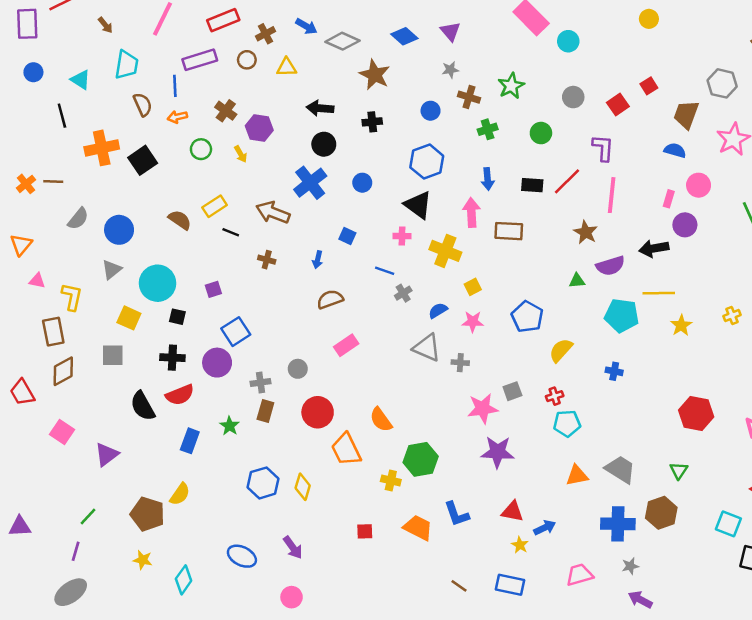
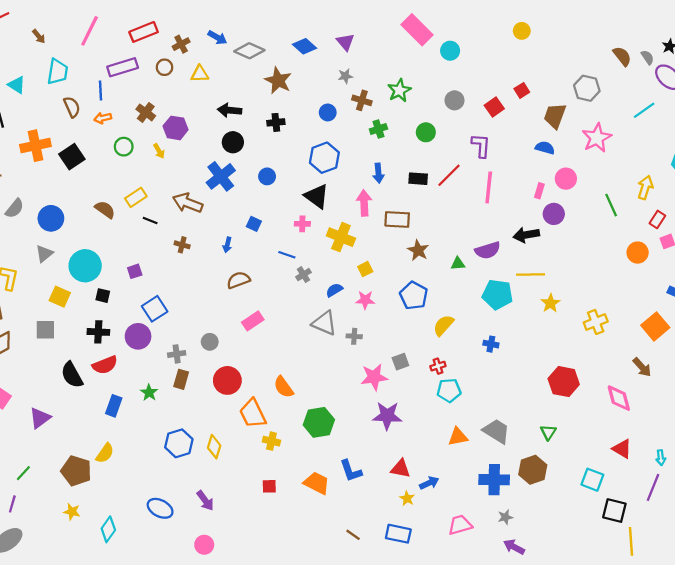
brown star: (586, 232) -> (418, 250), moved
yellow cross: (732, 315) -> (596, 322), moved, size x1.5
yellow cross: (391, 480) -> (271, 441), moved

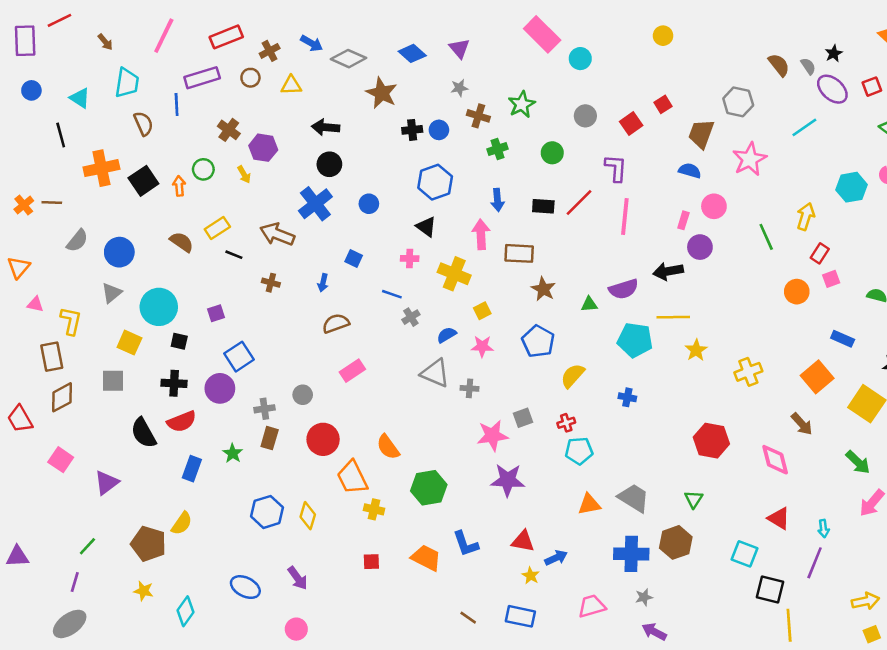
orange arrow: (103, 118) -> (179, 186), moved, turned 98
black cross: (276, 122) -> (412, 130), moved
black triangle: (317, 196) -> (426, 227), size x0.7

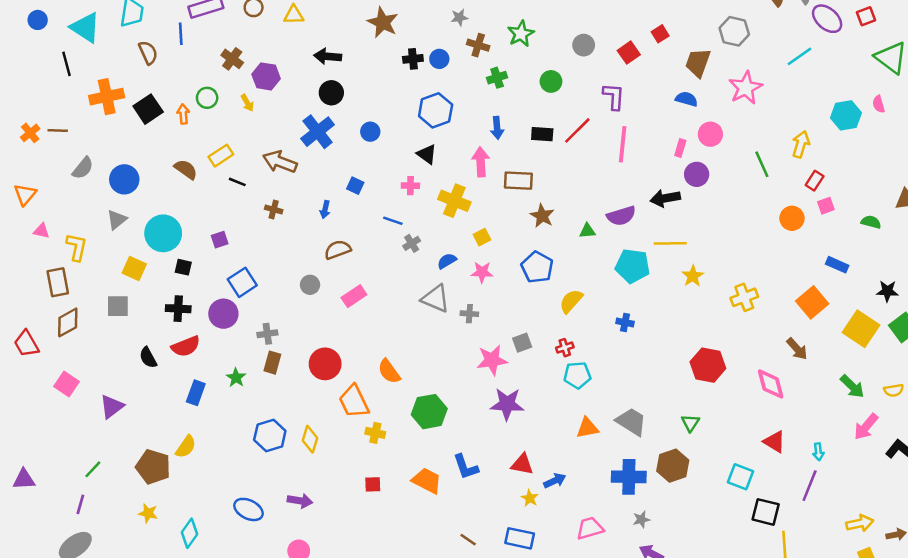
cyan triangle: (80, 98) -> (85, 28), size x1.5
gray circle: (303, 395) -> (310, 285), moved
black semicircle: (143, 433) -> (148, 358), size x0.7
purple arrow: (298, 578) -> (300, 501), turned -45

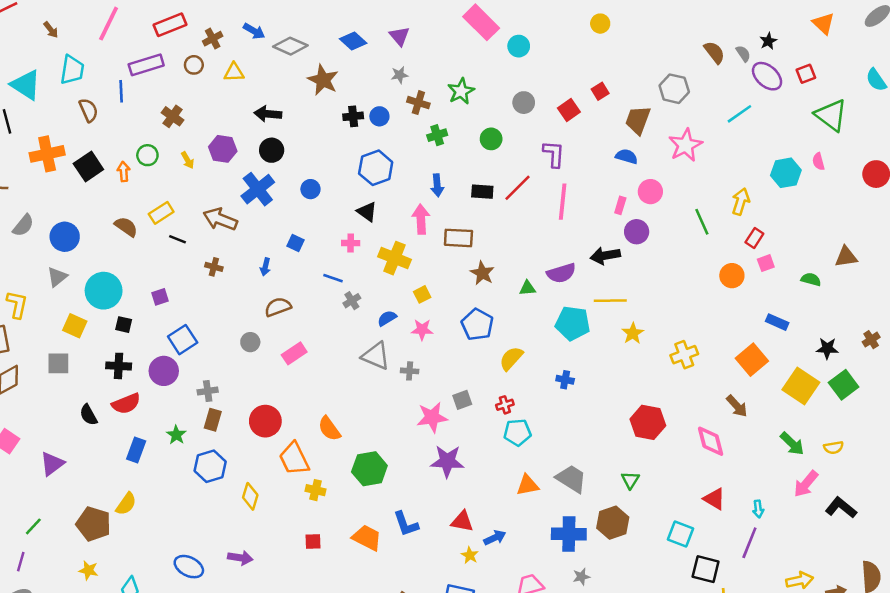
purple hexagon: (266, 76) -> (223, 149), moved
blue hexagon: (270, 435) -> (210, 466), moved

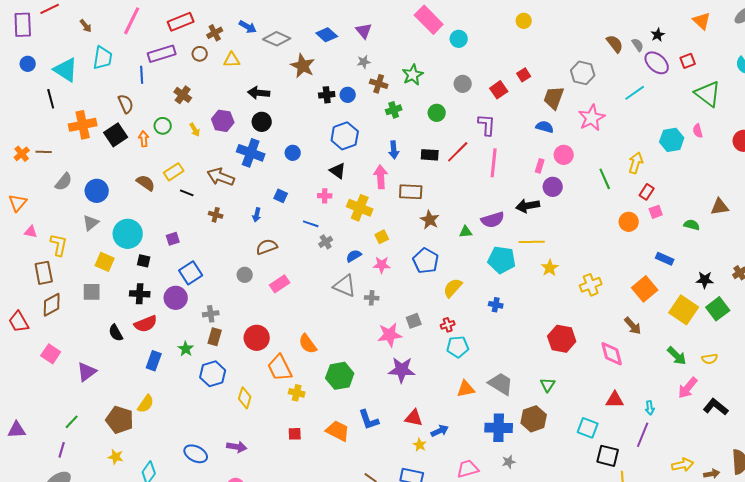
brown semicircle: (88, 110) -> (126, 104), moved
blue cross: (258, 189) -> (251, 153), turned -32
red triangle: (714, 499) -> (615, 400), turned -30

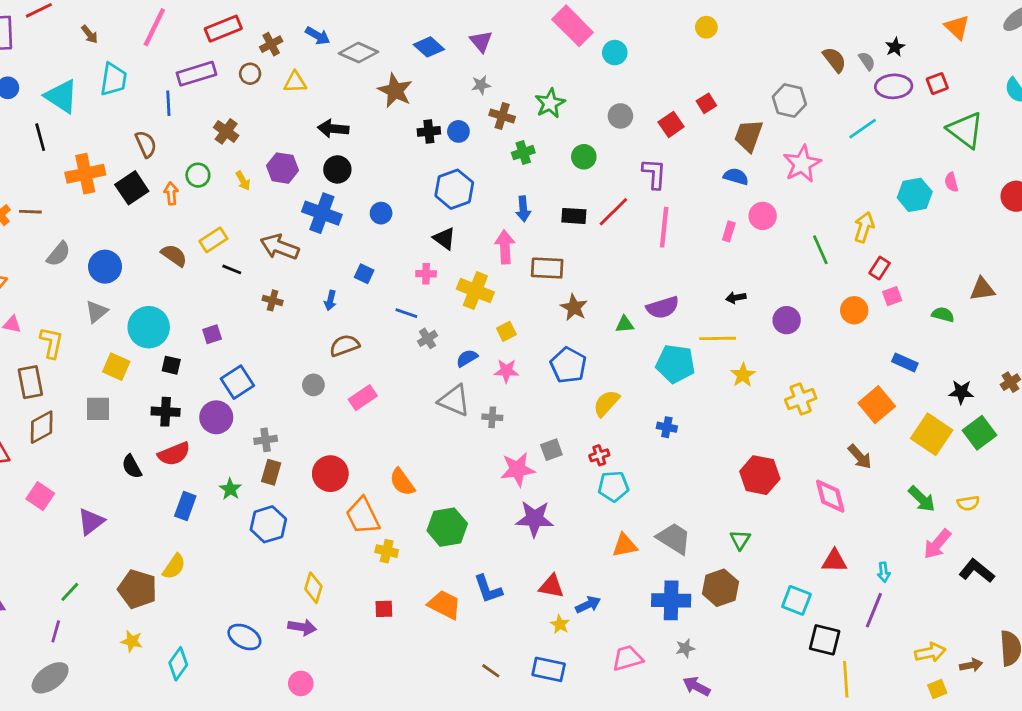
purple ellipse: (657, 63) -> (894, 86), turned -45
purple circle: (553, 187) -> (787, 320), moved
black arrow: (528, 206) -> (736, 298), moved, size x0.6
yellow diamond: (245, 398) -> (313, 588), moved

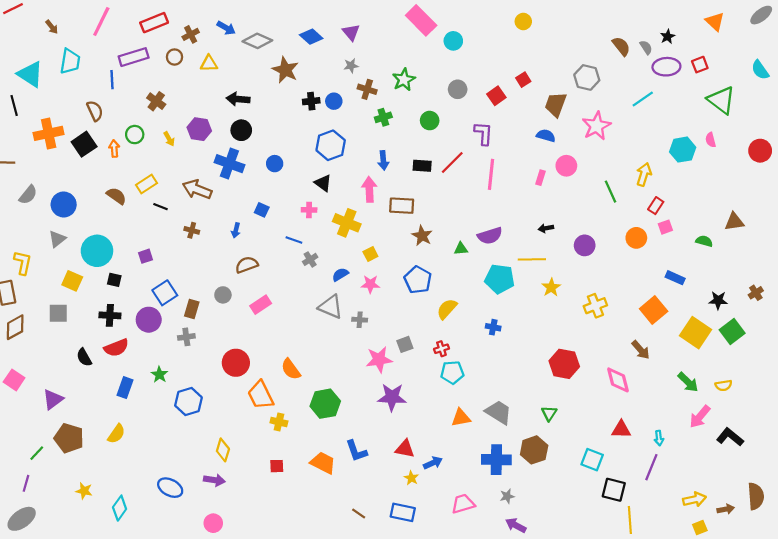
brown rectangle: (271, 472) -> (192, 309), moved
brown pentagon: (137, 589) -> (69, 438), moved

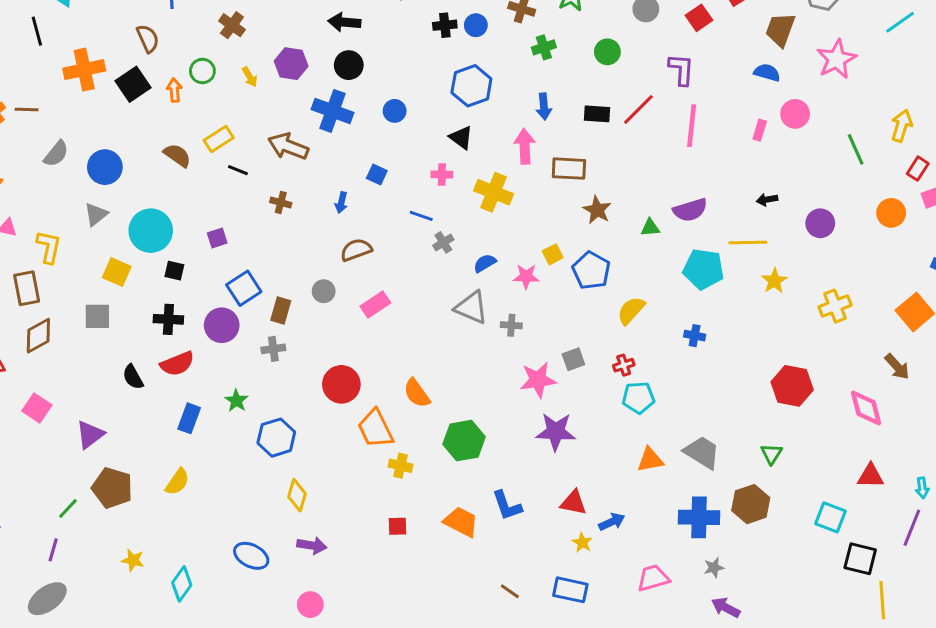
yellow square: (370, 254) -> (553, 254), moved
yellow diamond: (223, 450) -> (297, 495), moved

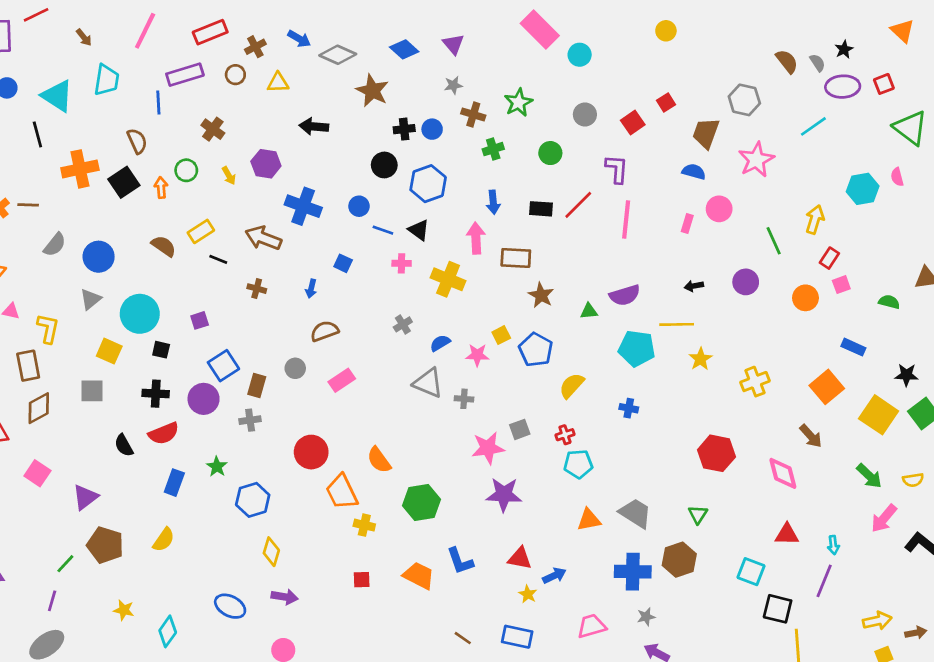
black circle: (349, 65) -> (384, 165), moved
blue line: (421, 216) -> (383, 230), moved
purple circle: (820, 223) -> (746, 282), moved

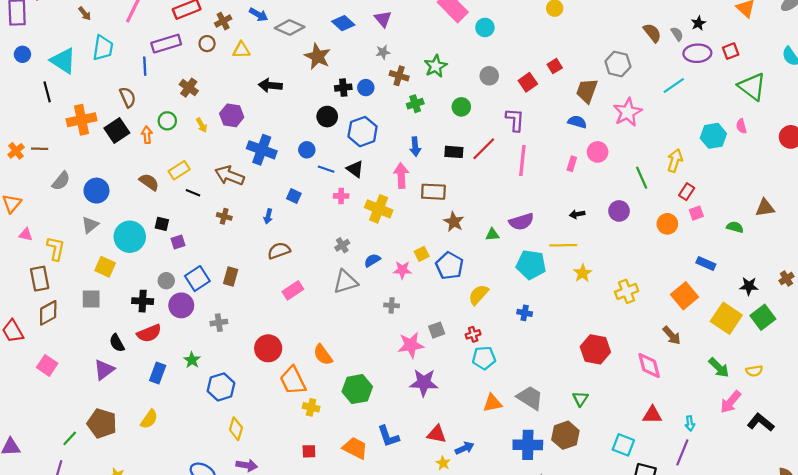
black square: (161, 350) -> (162, 224), moved
gray circle: (295, 368) -> (166, 281), moved
gray triangle: (428, 383) -> (345, 282), moved, turned -40
brown rectangle: (257, 386) -> (231, 276), moved
purple triangle: (85, 497) -> (104, 370), moved

